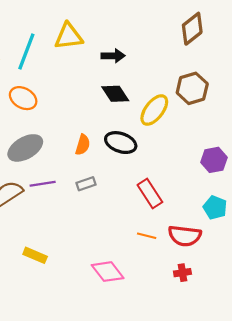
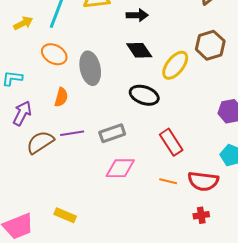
orange semicircle: (83, 145) -> (61, 97), moved
gray ellipse: (25, 148) -> (90, 68), moved, turned -72
gray rectangle: (86, 184) -> (112, 133), size x1.4
yellow rectangle: (35, 255) -> (65, 215), moved
pink diamond: (108, 272) -> (120, 168), moved, turned -52

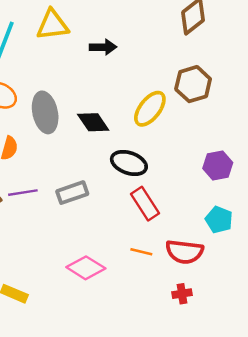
black diamond: (139, 50) -> (93, 122), moved
black ellipse: (144, 95) -> (129, 163), moved
pink diamond: (120, 168) -> (86, 268), moved, turned 32

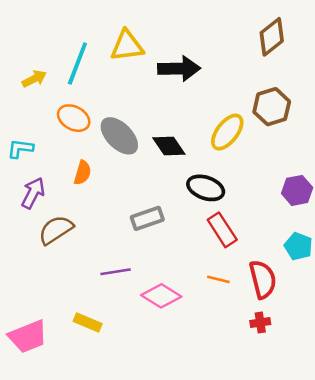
black arrow: (103, 47) -> (179, 69), size x1.5
gray ellipse: (45, 112) -> (119, 136), turned -33
purple line: (23, 193) -> (116, 272), moved
red semicircle: (184, 252) -> (263, 279), turned -111

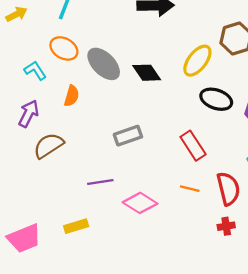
yellow arrow: (34, 79) -> (16, 14), moved
cyan L-shape: (20, 149) -> (35, 71), moved, turned 50
black ellipse: (206, 188) -> (216, 99), moved
yellow rectangle: (88, 322) -> (76, 226), turned -40

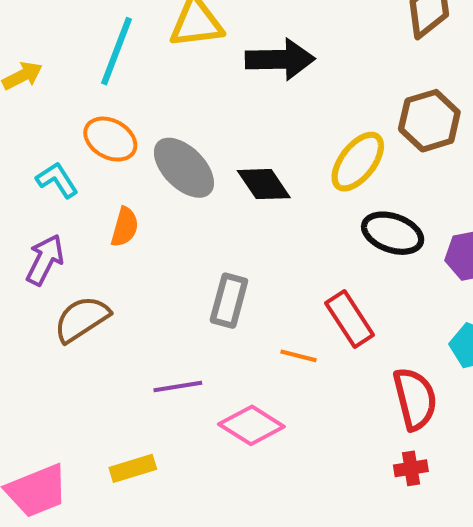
gray rectangle: (128, 136) -> (229, 301), turned -56
orange line: (190, 189) -> (298, 356), moved

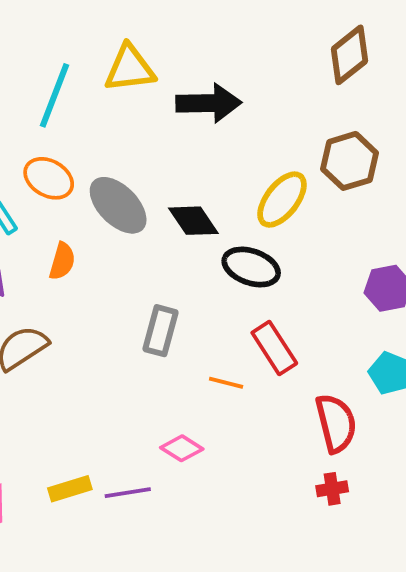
black ellipse: (393, 233) -> (251, 267), moved
purple line: (178, 387) -> (128, 493), moved
pink diamond: (251, 425) -> (182, 448), size x0.7

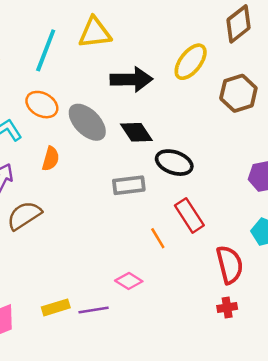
black arrow: (209, 103) -> (131, 79), moved
yellow ellipse: (282, 200) -> (191, 62), moved
gray rectangle: (161, 331) -> (129, 185), moved, turned 68
orange line: (226, 383) -> (158, 238), turned 45

